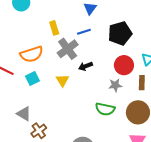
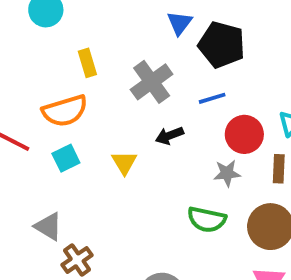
yellow rectangle: (54, 28) -> (87, 63), moved
blue line: (84, 32) -> (212, 98), moved
black pentagon: (120, 33) -> (222, 45), moved, turned 30
gray cross: (68, 49) -> (152, 82), moved

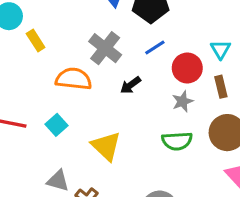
yellow rectangle: (87, 63) -> (36, 41), moved
orange semicircle: (65, 111) -> (74, 79), moved, turned -141
yellow triangle: (124, 163) -> (106, 146), moved, size x1.5

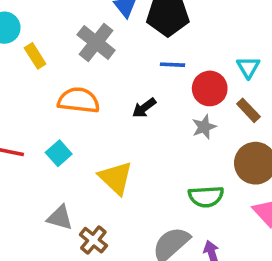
gray cross: (105, 48) -> (96, 42), moved
blue line: (155, 48) -> (173, 65), turned 35
brown rectangle: (221, 87) -> (248, 110), turned -30
green semicircle: (177, 141) -> (206, 197), moved

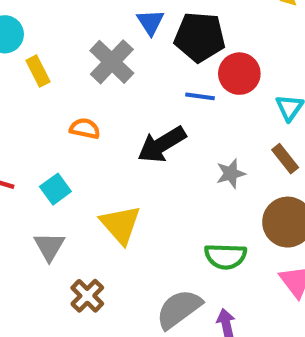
red circle: (210, 88) -> (239, 74), moved
orange semicircle: (79, 100) -> (85, 129), size x0.6
black arrow: (144, 108) -> (162, 145), size x1.6
gray triangle: (60, 218) -> (49, 246), moved, turned 40

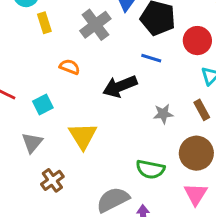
red circle: (239, 74) -> (197, 41), moved

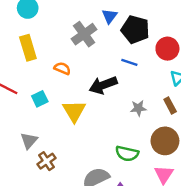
yellow rectangle: (44, 23) -> (28, 48), moved, size x1.5
yellow triangle: (83, 136) -> (74, 111), moved
gray triangle: (32, 143) -> (29, 141), moved

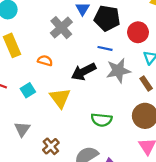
gray star: (138, 108) -> (118, 71), moved, size x1.6
green semicircle: (127, 154) -> (102, 120), moved
brown cross: (46, 161) -> (51, 146), moved

